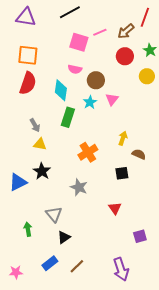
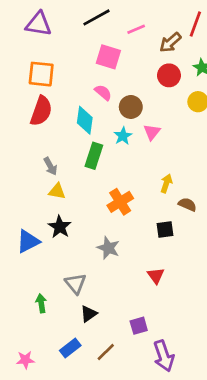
pink line: (100, 32) -> (136, 29), moved
pink semicircle: (75, 69) -> (103, 92), turned -152
purple square: (140, 236) -> (139, 326), moved

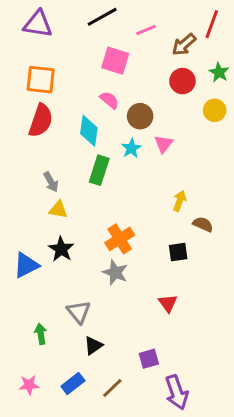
orange cross: (120, 202) -> (120, 239), moved
pink star: (25, 360) -> (29, 385), moved

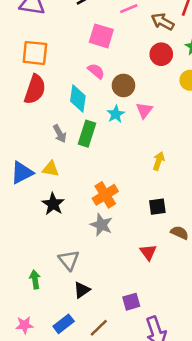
brown arrow: (184, 45) -> (163, 22), turned 70
gray arrow: (51, 182) -> (60, 134), moved
brown semicircle: (203, 224) -> (179, 233), moved
blue triangle: (26, 265) -> (22, 173), moved

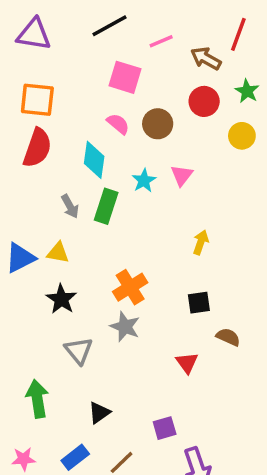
brown circle: (123, 85) -> (158, 124), moved
gray triangle: (69, 260) -> (79, 351), moved
green arrow: (35, 280) -> (37, 399), size x1.5

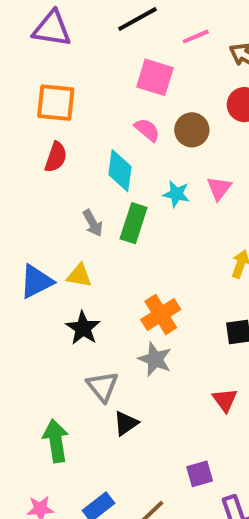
red semicircle: (37, 148) -> (56, 157), size x0.7
cyan star: (144, 181) -> (176, 194), turned -30
black triangle: (99, 413) -> (126, 423), moved

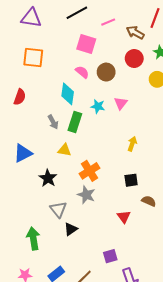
red semicircle: (56, 157) -> (20, 97), moved
yellow triangle: (79, 276) -> (64, 150), moved

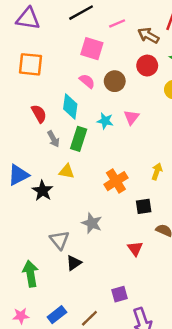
red semicircle: (20, 97) -> (39, 114), moved, turned -49
yellow arrow: (132, 144) -> (157, 171), moved
orange cross: (89, 171) -> (116, 181), moved
black star: (48, 178) -> (43, 191), moved

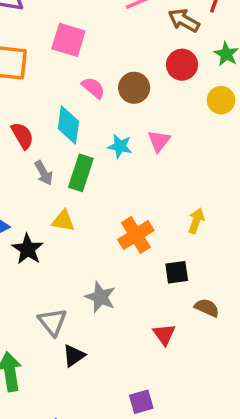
pink square: (92, 49) -> (68, 40), moved

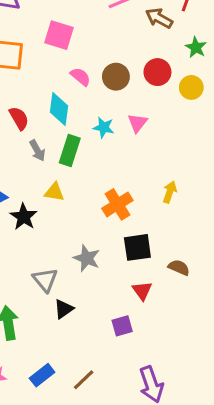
red circle: (182, 65) -> (157, 72), moved
black square: (177, 272) -> (137, 247), moved, size x1.4
purple square: (141, 402) -> (122, 326), moved

